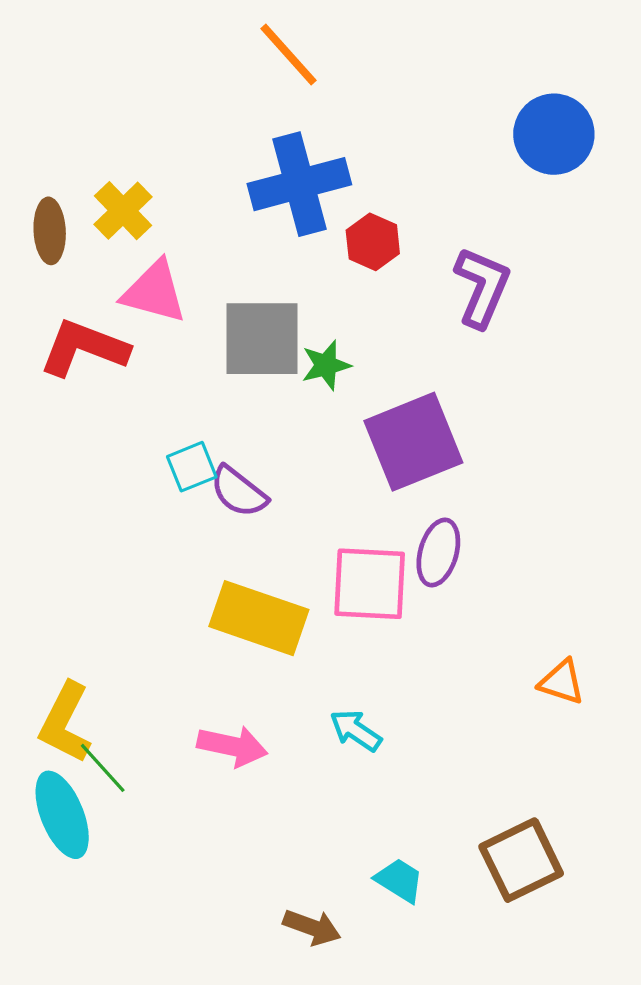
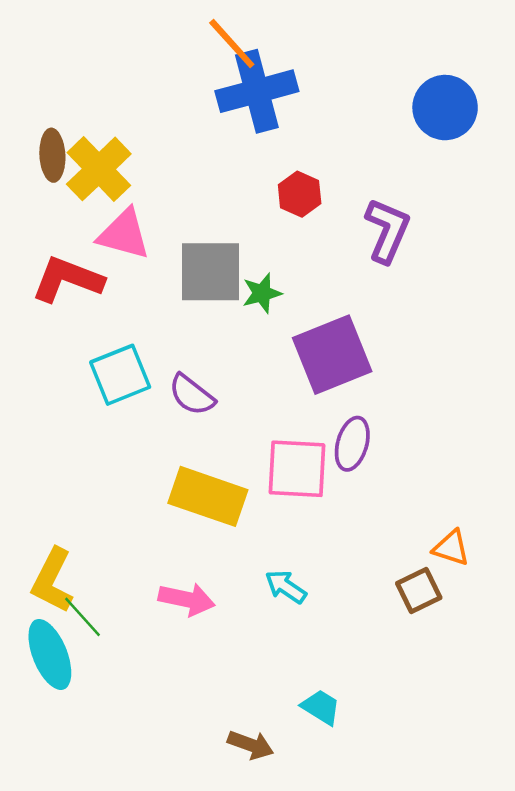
blue cross: (299, 184) -> (257, 91), moved
yellow cross: (123, 211) -> (99, 169), size x1.4
brown ellipse: (50, 231) -> (52, 155), moved
cyan square: (192, 467) -> (120, 375), moved, size x1.5
brown square: (521, 860) -> (419, 590), moved, size x0.7

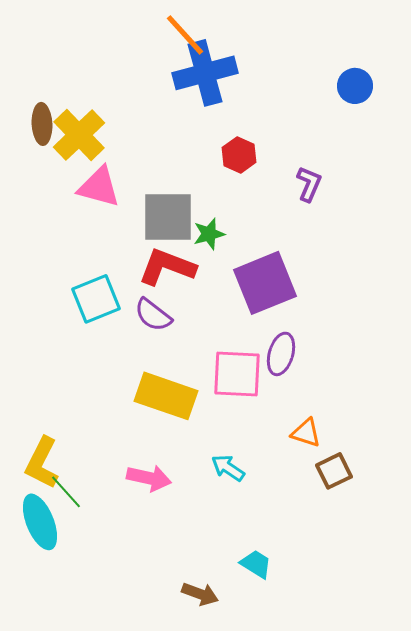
blue circle: (445, 108) -> (355, 86), size x0.7
purple L-shape: (387, 230) -> (309, 184), size x0.7
red L-shape: (67, 279) -> (167, 267), moved
orange triangle: (451, 548) -> (306, 433), moved

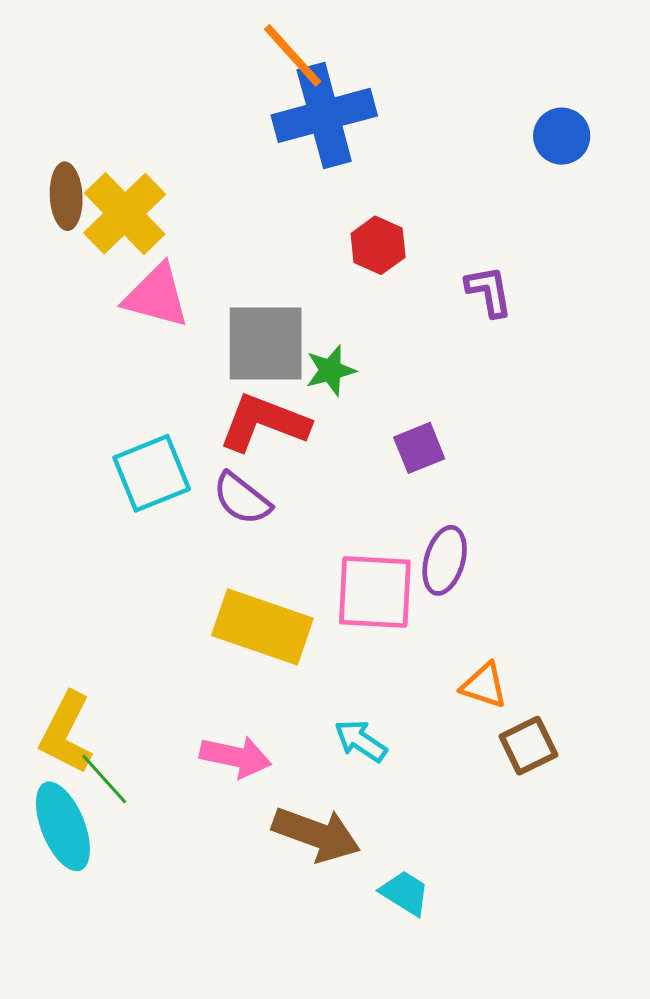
purple L-shape: (309, 184) -> (489, 291), turned -33
purple square: (265, 283) -> (419, 448), size x0.5
brown arrow: (200, 594) -> (316, 834), moved, size x1.5

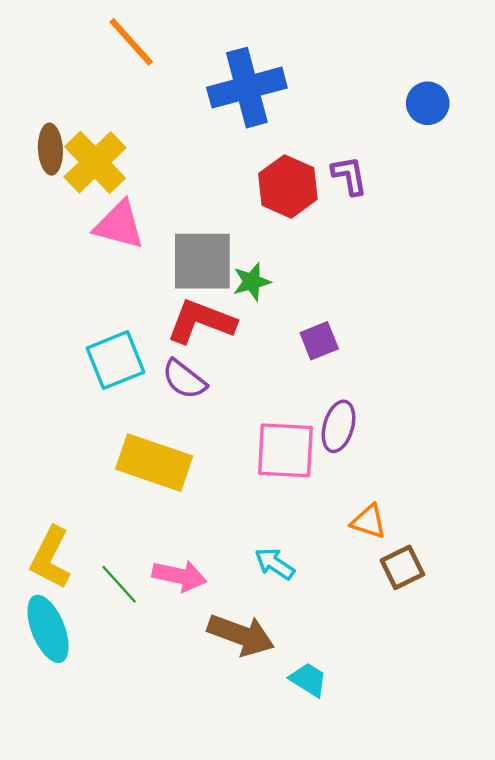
orange line: (293, 55) -> (131, 42), moved
red hexagon: (378, 245) -> (288, 186), size x1.4
purple L-shape: (489, 291) -> (349, 176), moved
yellow rectangle: (262, 627) -> (154, 463), moved
green line: (104, 779) -> (119, 584), moved

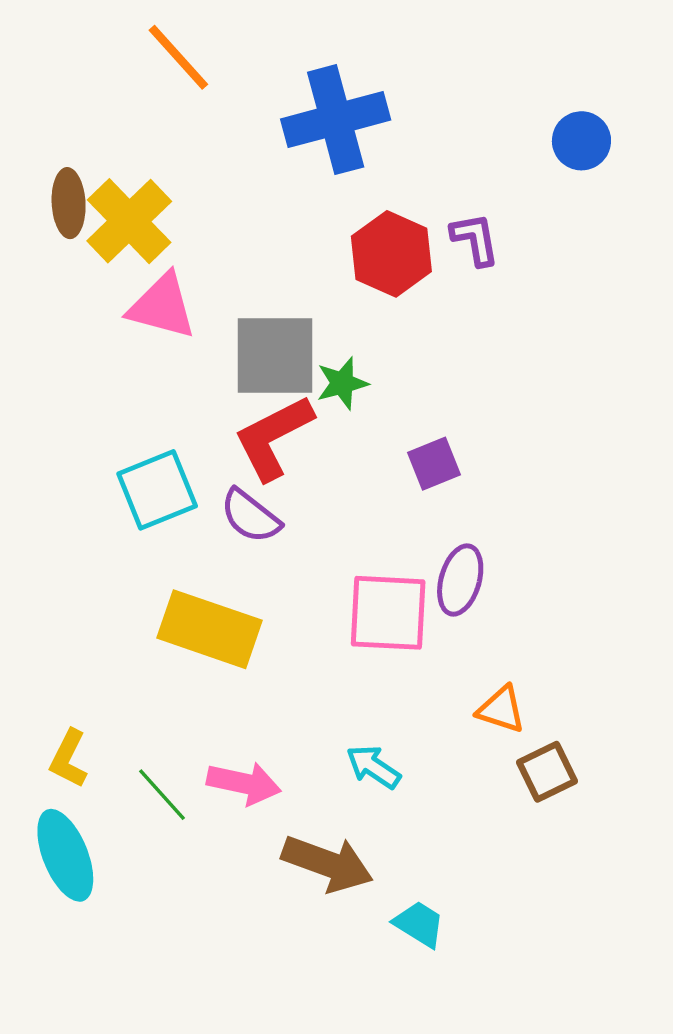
red L-shape: (201, 321) -> (273, 437), turned -48
yellow L-shape: (50, 558) -> (69, 759), size x0.7

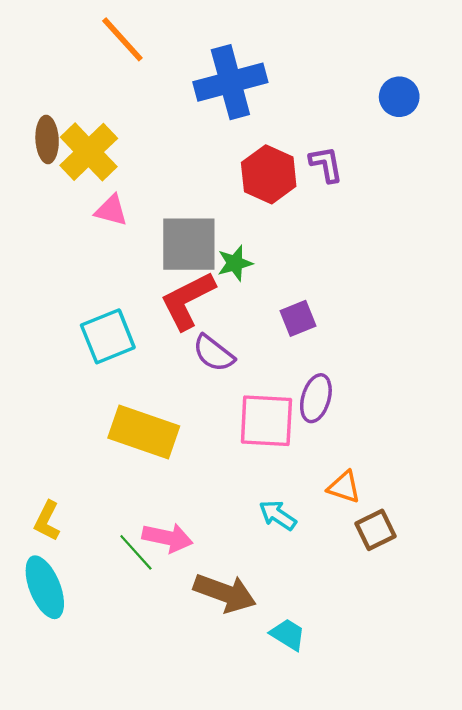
pink triangle: (162, 306) -> (111, 210), size x0.7
purple semicircle: (250, 516) -> (214, 353), moved
cyan arrow: (373, 767) -> (278, 515), moved
green line: (162, 795) -> (136, 552), moved

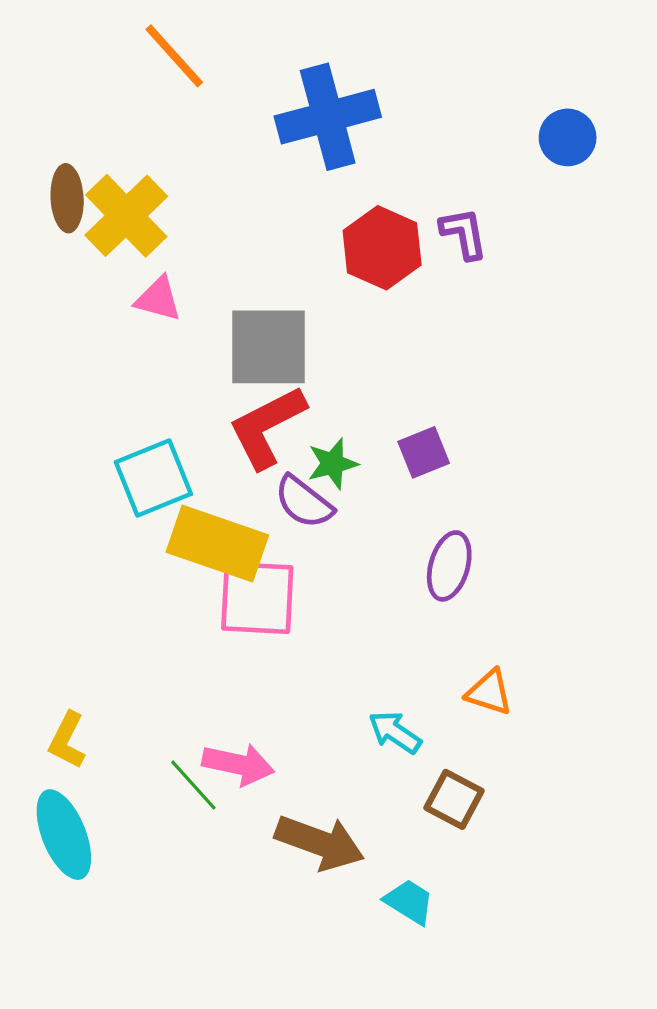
green star: (235, 263) -> (332, 464), moved
pink square: (266, 421) -> (257, 598), moved
yellow rectangle: (144, 432) -> (217, 544), moved
brown square: (376, 530) -> (454, 799), moved, turned -36

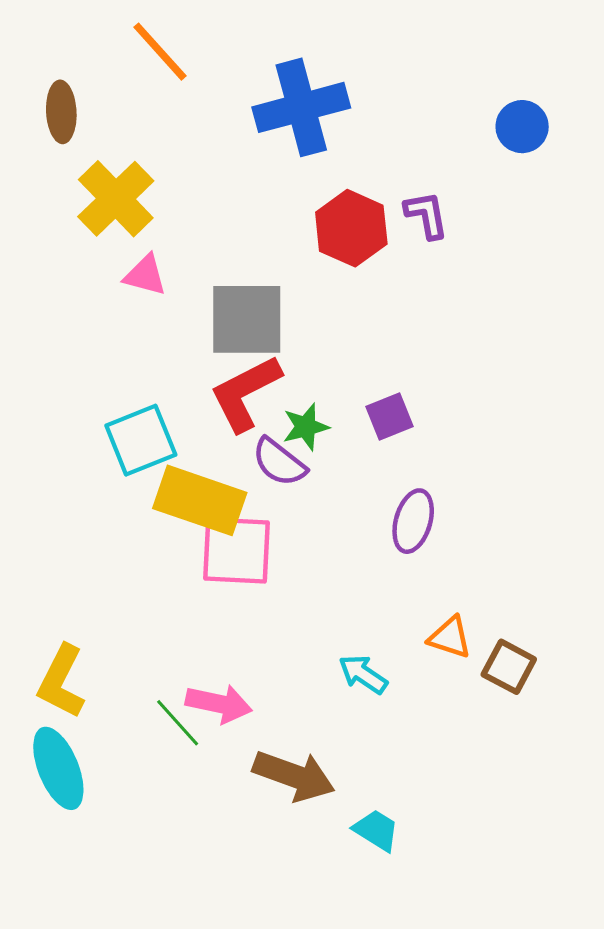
brown ellipse: (67, 198) -> (61, 112), moved
yellow L-shape: (67, 740) -> (61, 682), size x1.4
brown square: (454, 799) -> (509, 667), moved

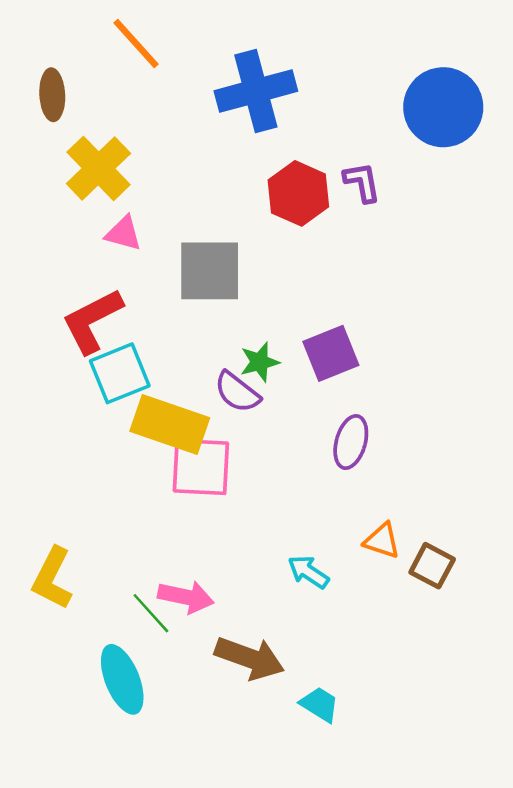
blue circle: (522, 127) -> (443, 107), size x1.8
red L-shape: (245, 393) -> (92, 321), moved
purple square: (390, 417) -> (331, 353), size x1.4
cyan ellipse: (58, 768) -> (122, 679), moved

